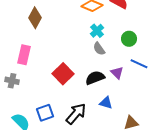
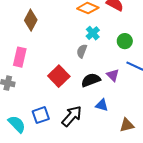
gray semicircle: (99, 49) -> (82, 51), moved, turned 56

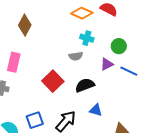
cyan cross: (93, 33) -> (87, 38), turned -32
gray semicircle: (82, 51) -> (76, 56), turned -120
purple triangle: (113, 75) -> (107, 64), moved, turned 48

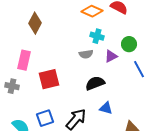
purple triangle: (107, 64) -> (111, 56), moved
blue line: (129, 71) -> (139, 69), turned 36
red square: (53, 81) -> (49, 79), moved, turned 30

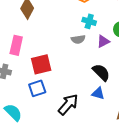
black semicircle: (95, 83) -> (101, 72), moved, turned 66
blue square: (45, 118) -> (37, 88), moved

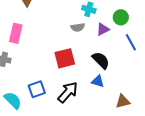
red square: (41, 64) -> (65, 58), moved
blue square: (37, 88) -> (37, 89), moved

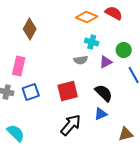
blue triangle: (98, 81) -> (101, 114), turned -40
blue square: (37, 89) -> (31, 92), moved

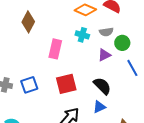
cyan cross: (92, 42) -> (82, 35), moved
gray semicircle: (81, 60) -> (106, 32), moved
pink rectangle: (19, 66) -> (55, 49), moved

